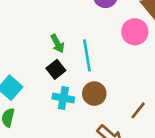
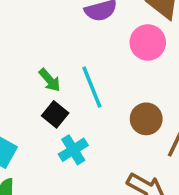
brown circle: (94, 94) -> (146, 119), moved
cyan cross: (63, 98) -> (73, 150), turned -30

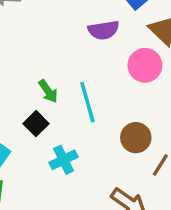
black square: (55, 114) -> (36, 124), moved

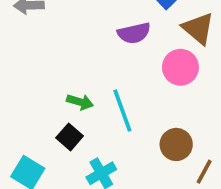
green arrow: (48, 91) -> (80, 102), turned -35

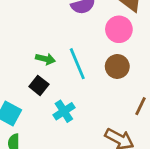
brown circle: (176, 144) -> (117, 66), moved

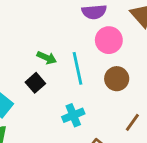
pink circle: (119, 29) -> (109, 40), moved
cyan cross: (64, 111) -> (73, 115), moved

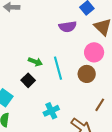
pink circle: (109, 40) -> (94, 52), moved
cyan cross: (73, 115) -> (51, 111), moved

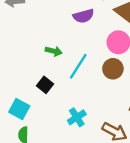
green arrow: (35, 62) -> (54, 51), moved
cyan line: (58, 68) -> (78, 66), turned 55

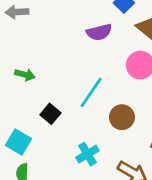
green arrow: (54, 51) -> (25, 75), moved
brown circle: (113, 69) -> (122, 117), moved

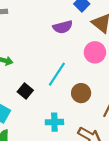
cyan cross: (87, 154) -> (54, 122), turned 30

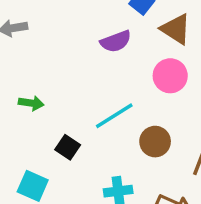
cyan line: (57, 74) -> (114, 116), turned 30

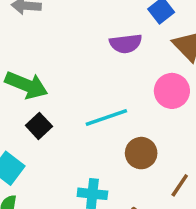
green arrow: (31, 103) -> (26, 85), size x1.6
black square: (68, 147) -> (39, 126), moved

